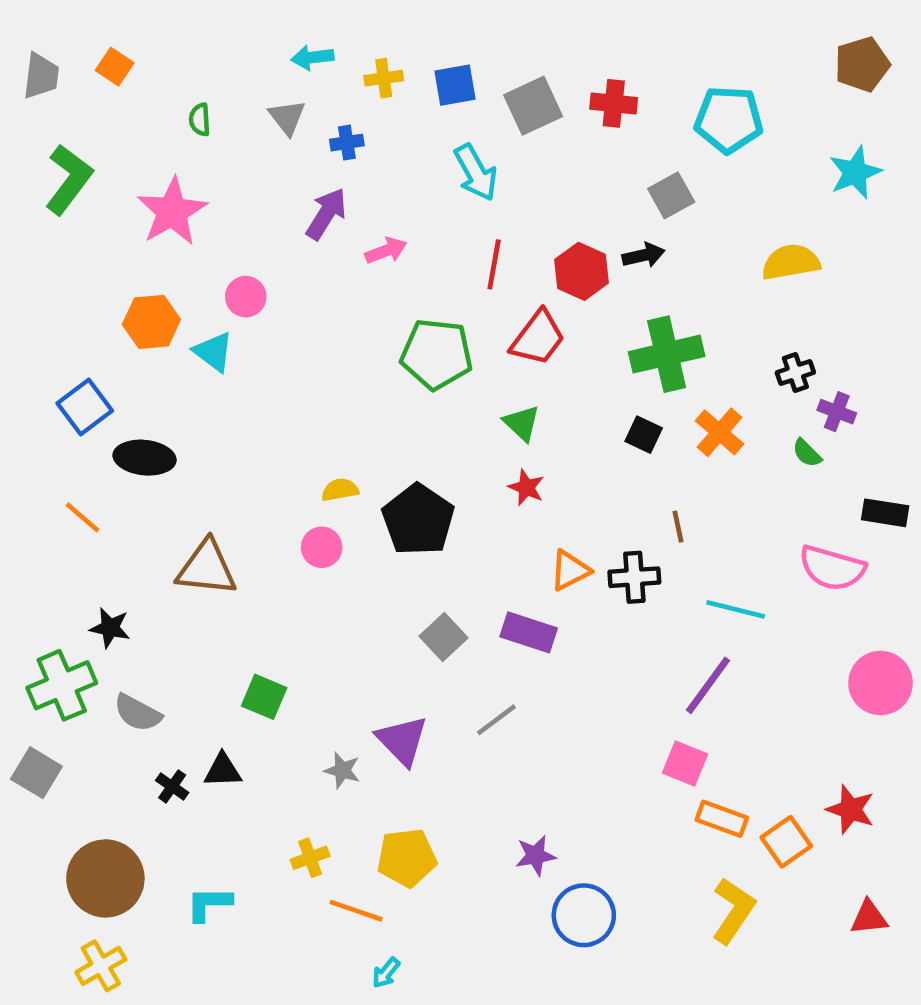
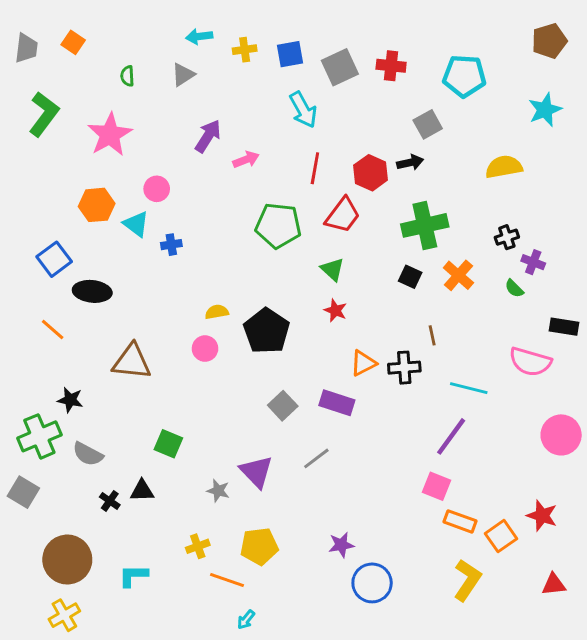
gray triangle: (287, 117) -> (183, 75), turned 35
blue cross: (347, 143) -> (171, 245), moved

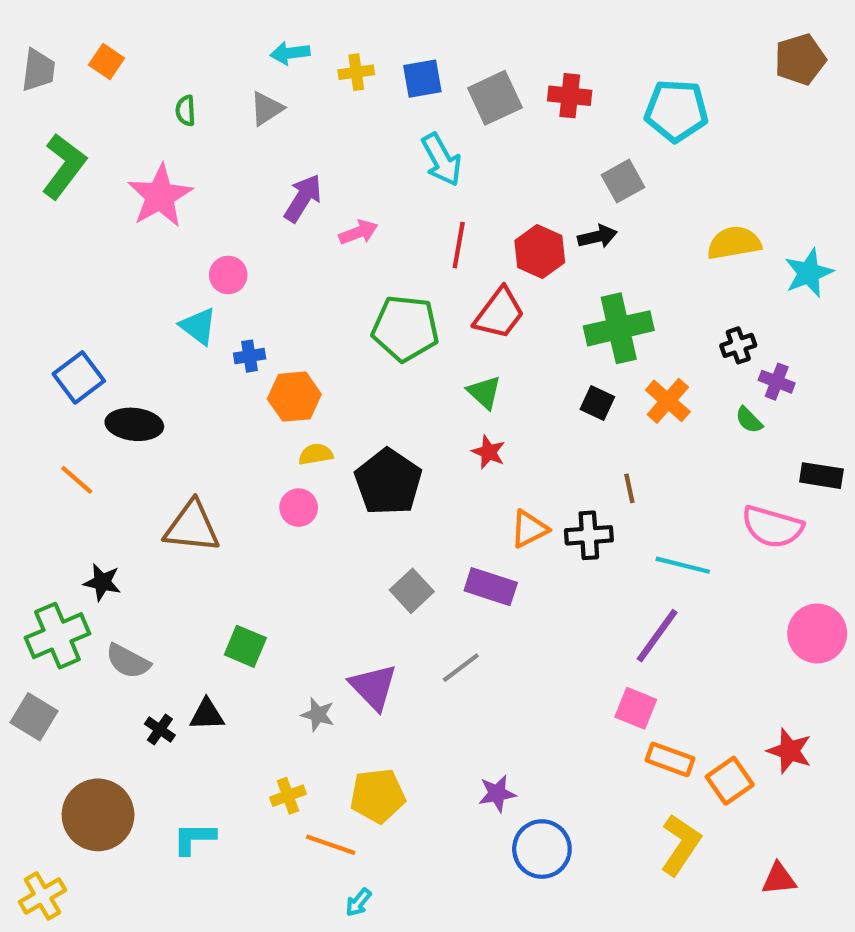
cyan star: (545, 110) -> (809, 273), moved
orange hexagon: (97, 205) -> (294, 397), moved
red triangle: (554, 584) -> (779, 879), moved
yellow cross: (64, 615) -> (43, 896), moved

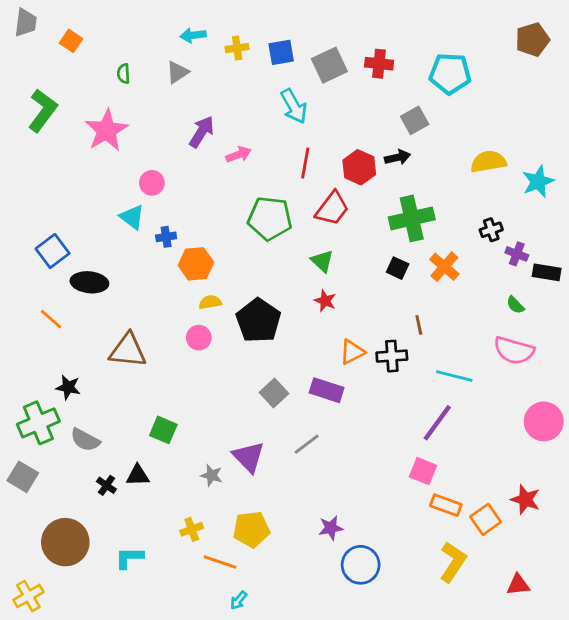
gray trapezoid: (38, 70) -> (26, 22), moved
green semicircle: (749, 420) -> (515, 305), moved
black rectangle: (821, 476) -> (547, 272), moved

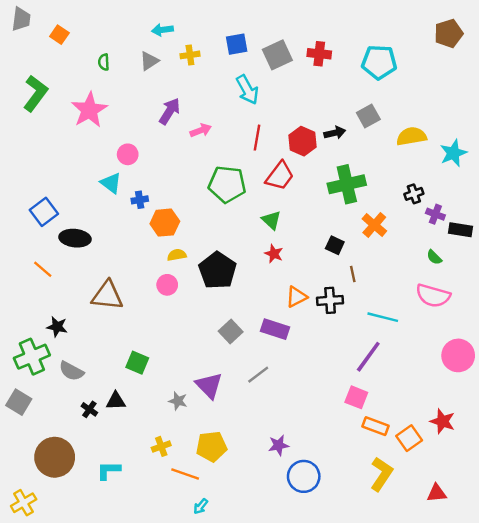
yellow cross: (237, 48) -> (190, 55), moved
gray square: (415, 120) -> (368, 116), moved
black square: (398, 268) -> (335, 245), moved

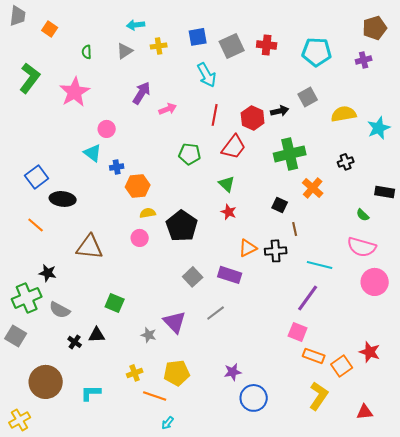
green pentagon: (227, 184) -> (190, 154), size x0.7
purple cross: (435, 214) -> (364, 60), moved, turned -35
pink circle: (458, 355) -> (375, 282), moved

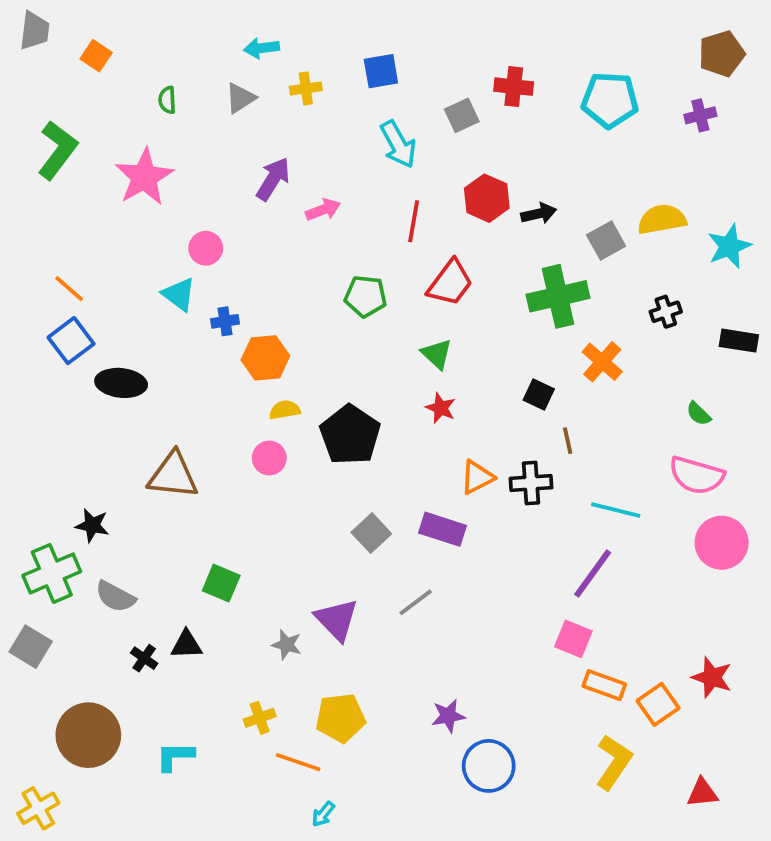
gray square: (232, 46) -> (462, 115), moved, size x0.7
gray square: (308, 97) -> (606, 241), moved
red hexagon: (253, 118) -> (487, 198), moved
black rectangle: (385, 192) -> (739, 341), moved
orange line: (36, 225) -> (69, 289), moved

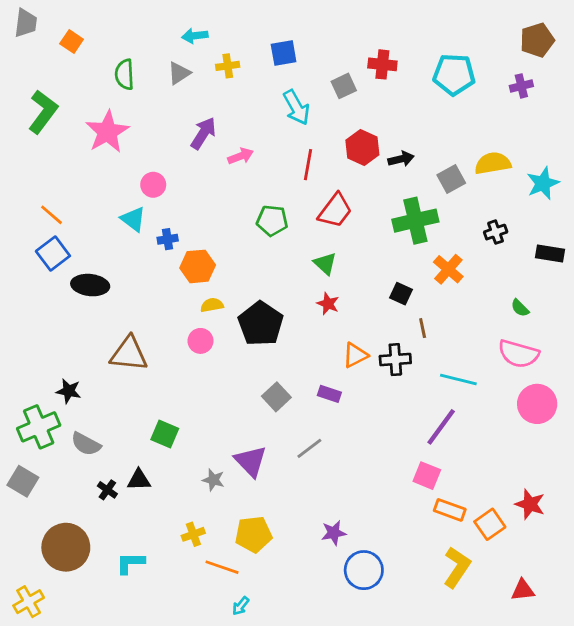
green semicircle: (167, 100) -> (125, 74), size x1.5
purple rectangle: (442, 529) -> (329, 394), size x0.7

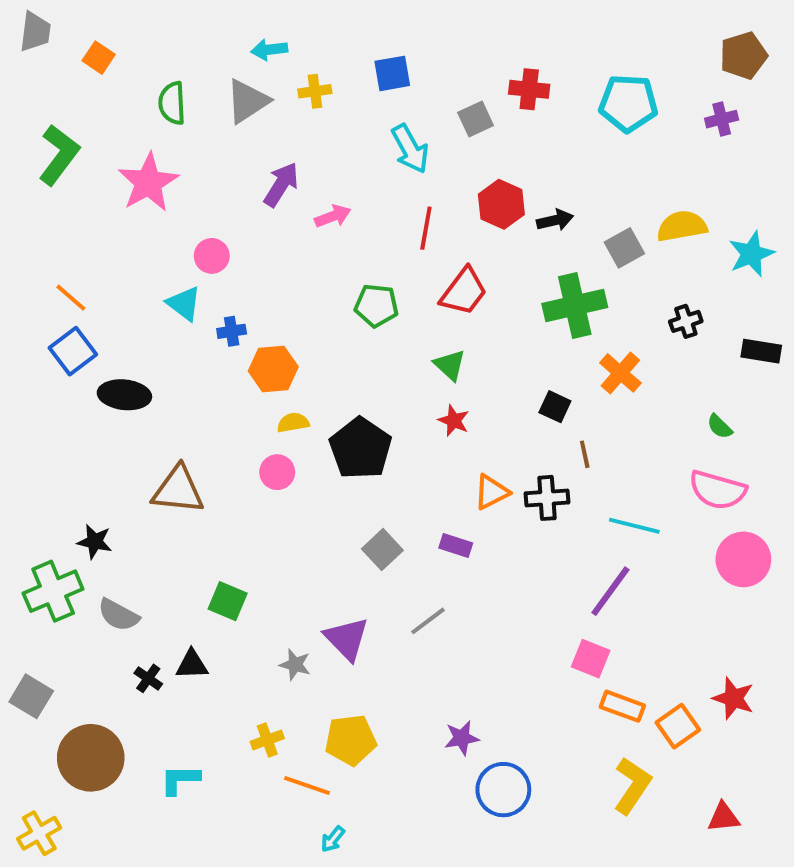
gray triangle: (179, 73) -> (247, 101), size x1.4
gray square: (23, 481) -> (31, 696), moved

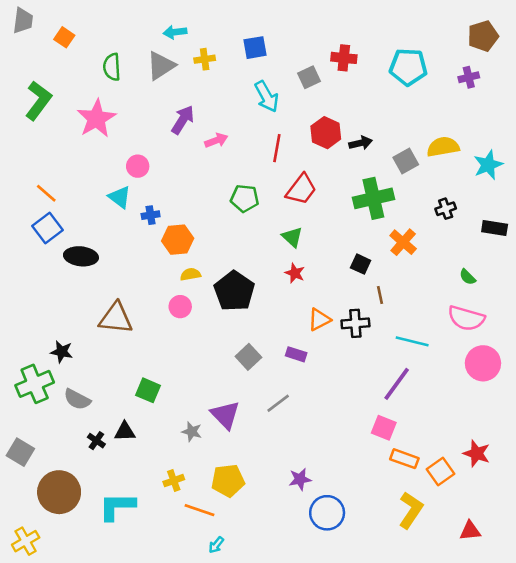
cyan L-shape: (180, 780) -> (117, 506), size x1.4

